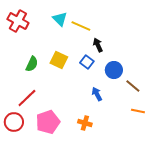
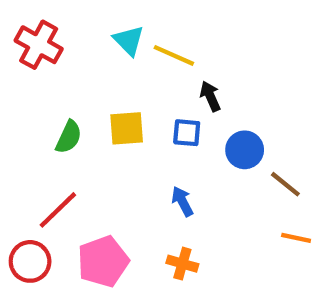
yellow square: (59, 60) -> (127, 128), turned -30
blue square: (87, 62) -> (187, 133), turned -32
blue arrow: (97, 94) -> (182, 201), moved

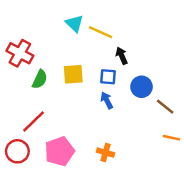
red cross: (39, 45) -> (20, 53), moved
blue arrow: (182, 201) -> (107, 100), moved

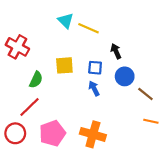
black arrow: (122, 56) -> (116, 51), moved
green semicircle: (40, 79) -> (36, 80), moved
orange cross: (106, 153) -> (93, 134), size x1.6

